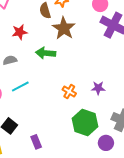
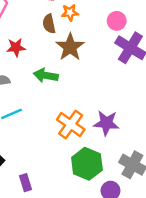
purple star: (98, 88) -> (106, 123), size x1.5
orange cross: (69, 92) -> (71, 125), size x1.6

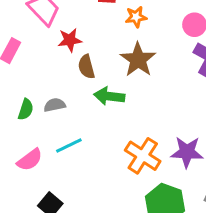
brown semicircle: (49, 24) -> (86, 67), moved
red star: (16, 47) -> (70, 40), moved

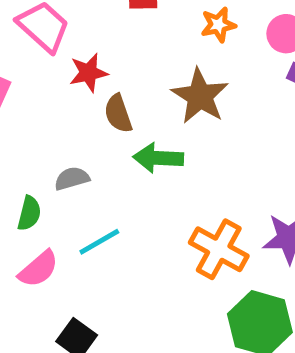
orange star: (136, 17) -> (218, 25), moved
green semicircle: (26, 109) -> (29, 213), moved

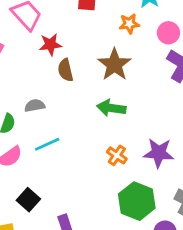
green arrow: (158, 158) -> (111, 108), moved
orange cross: (219, 249) -> (117, 155), size x0.6

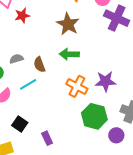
brown semicircle: (65, 70) -> (39, 65), moved
orange cross: (117, 155) -> (77, 86), size x1.5

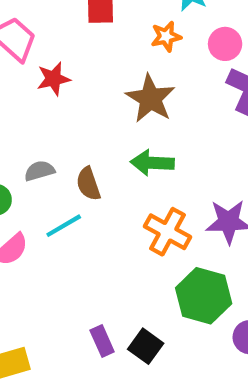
black square: (20, 124) -> (146, 346), moved

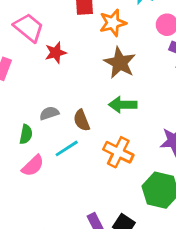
orange star: (166, 36) -> (113, 23), moved, size x1.4
orange cross: (167, 232) -> (118, 152), moved

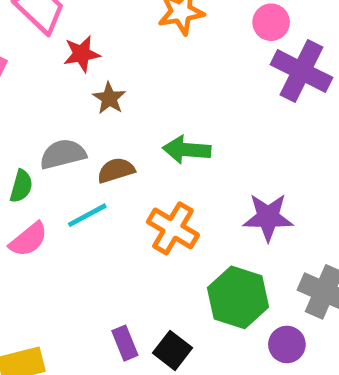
brown star: (120, 63) -> (109, 98), moved, size x0.6
gray semicircle: (49, 113) -> (63, 154), size x1.4
brown semicircle: (82, 120) -> (116, 170), turned 90

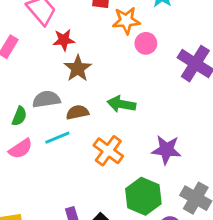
pink circle: (271, 22) -> (146, 43), moved
brown star: (109, 98) -> (78, 68), size x1.4

